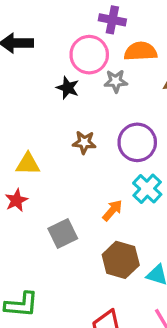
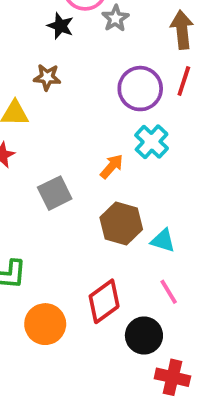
gray star: (116, 81) -> (115, 18), turned -30
brown star: (84, 142) -> (47, 77), moved

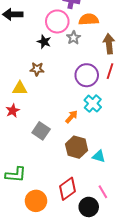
gray square: (55, 193) -> (41, 131), turned -30
pink line: (169, 292) -> (103, 192), moved

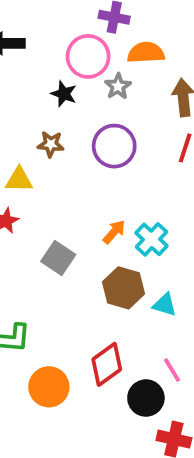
purple circle: (87, 75) -> (114, 146), moved
cyan cross: (93, 104) -> (152, 239), moved

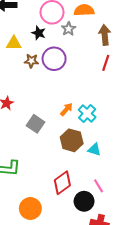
purple circle: (114, 146) -> (54, 59), moved
yellow triangle: (19, 180) -> (14, 43), moved
orange circle: (49, 387) -> (30, 208), moved

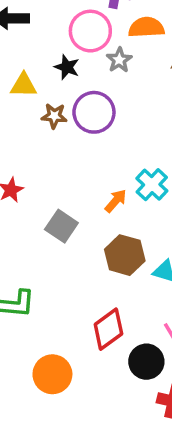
cyan cross: (87, 113) -> (152, 185), moved

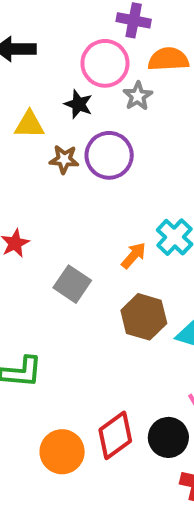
red diamond: (108, 329) -> (115, 435), moved

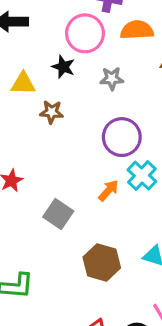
gray star: (138, 96) -> (112, 79), moved, turned 30
purple circle: (109, 155) -> (122, 137), moved
brown hexagon: (144, 317) -> (102, 263), moved

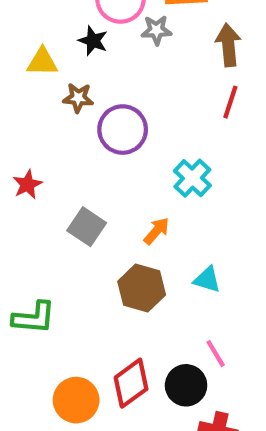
gray star: (112, 79) -> (156, 30), moved
purple circle: (122, 137) -> (123, 130), moved
orange arrow: (108, 191) -> (156, 231), moved

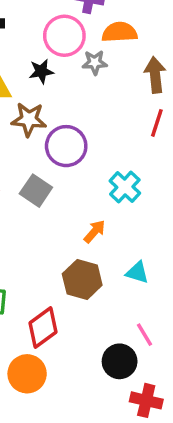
black star: (93, 41) -> (41, 71), turned -30
brown star: (78, 98) -> (29, 119), size x1.4
gray square: (87, 227) -> (36, 191), moved
red diamond: (131, 383) -> (43, 328), moved

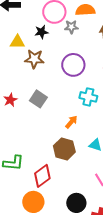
purple circle: (66, 146) -> (73, 65), moved
cyan cross: (125, 187) -> (88, 97), turned -30
black circle: (120, 361) -> (76, 203), moved

